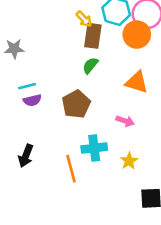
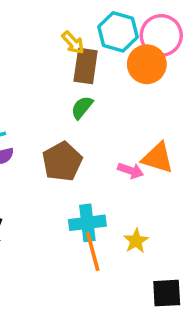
orange triangle: (137, 82) -> (158, 158), moved
pink arrow: (125, 121) -> (131, 171), moved
orange line: (71, 169) -> (93, 252), moved

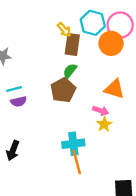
orange triangle: (158, 158) -> (114, 89), moved
brown pentagon: (62, 162) -> (63, 90), moved
yellow star: (136, 241) -> (104, 124), moved

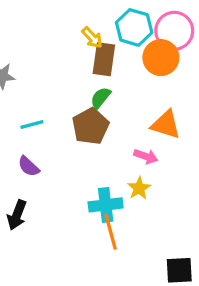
cyan line: (14, 89) -> (32, 125), moved
purple semicircle: (19, 102) -> (29, 166), moved, turned 56
yellow star: (104, 124) -> (139, 188), moved

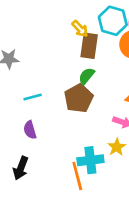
purple semicircle: (29, 166) -> (30, 130), turned 30
orange line: (111, 232) -> (77, 176), moved

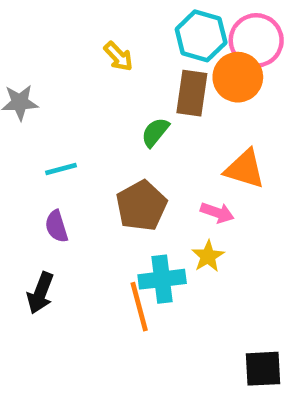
yellow arrow: (80, 29) -> (118, 56), moved
brown rectangle: (89, 46) -> (192, 93), moved
brown pentagon: (79, 98) -> (141, 206), moved

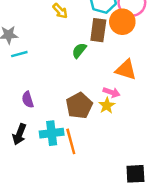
cyan line: (61, 169) -> (19, 54), moved
brown pentagon: (141, 206) -> (79, 106), moved
yellow star: (208, 256) -> (107, 106), moved
cyan cross: (162, 279) -> (52, 133), moved

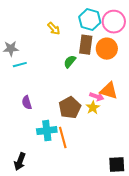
orange circle: (122, 22) -> (107, 49), moved
orange triangle: (126, 70) -> (109, 91), moved
black arrow: (19, 134) -> (20, 162), moved

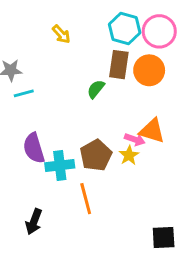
yellow arrow: (54, 29) -> (61, 34), moved
purple semicircle: (27, 103) -> (34, 148), size x1.5
cyan cross: (47, 131) -> (60, 165), moved
black arrow: (20, 162) -> (34, 222), moved

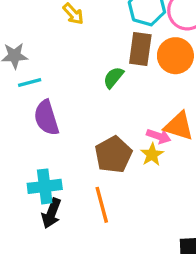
purple semicircle: (34, 148) -> (46, 118), moved
cyan cross: (60, 165) -> (45, 186), moved
black arrow: (34, 222) -> (51, 213), moved

